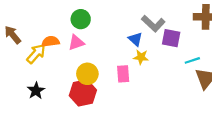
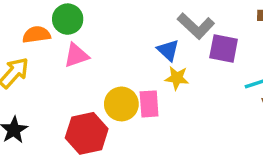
green circle: (81, 19) -> (68, 19), moved
orange semicircle: (51, 41) -> (36, 35), moved
yellow circle: (87, 74) -> (121, 104), moved

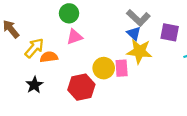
gray L-shape: (196, 26) -> (138, 18), moved
orange semicircle: (36, 35) -> (49, 57), moved
yellow star: (177, 78) -> (139, 51), size x1.6

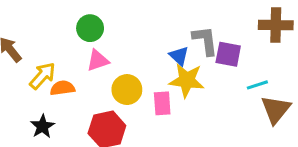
gray L-shape: (138, 18) -> (205, 40), moved, turned -140
yellow circle: (104, 68) -> (127, 90), moved

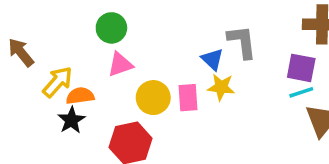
purple square: (228, 54) -> (301, 68), moved
yellow star: (187, 80) -> (221, 87), size x0.7
pink rectangle: (162, 103) -> (188, 98), moved
black star: (42, 126) -> (71, 120), moved

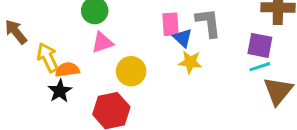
yellow arrow: (57, 82) -> (48, 58), turned -68
pink rectangle: (188, 98) -> (170, 24), moved

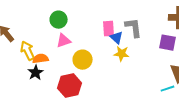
cyan line: (260, 67) -> (168, 89), moved

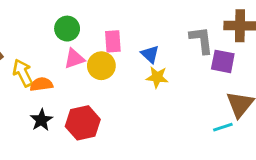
gray L-shape: (134, 28) -> (201, 40), moved
pink rectangle: (109, 29) -> (113, 41), moved
yellow circle: (83, 60) -> (101, 66), moved
black star: (36, 73) -> (41, 120), moved

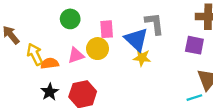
gray L-shape: (201, 40) -> (154, 24), moved
blue triangle: (150, 54) -> (136, 39), size x1.6
pink triangle: (74, 59) -> (76, 55), moved

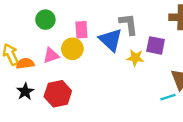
purple square: (194, 45) -> (156, 45), moved
yellow star: (142, 58) -> (135, 58), moved

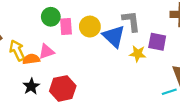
pink rectangle: (81, 30) -> (66, 27), moved
yellow circle: (72, 49) -> (90, 27), moved
pink triangle: (51, 56) -> (46, 52), moved

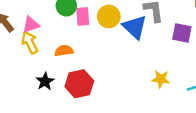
pink triangle: (46, 52) -> (31, 25), moved
yellow star: (138, 54) -> (161, 79), moved
orange semicircle: (31, 59) -> (64, 51), moved

